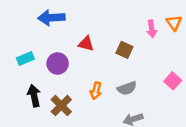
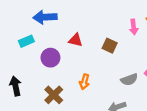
cyan rectangle: (25, 59) -> (26, 41), moved
gray semicircle: (127, 88) -> (129, 80), moved
black arrow: (34, 96) -> (15, 86), moved

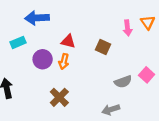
orange arrow: (84, 82) -> (64, 62), moved
brown cross: (54, 95) -> (59, 97), moved

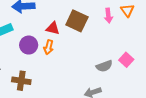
brown square: (103, 47) -> (77, 21), moved, size x1.5
brown cross: (59, 97) -> (21, 81), moved, turned -36

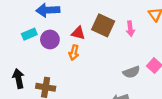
pink arrow: (108, 16) -> (130, 29), moved
purple circle: (29, 45) -> (50, 39), moved

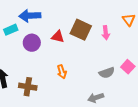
cyan rectangle: (29, 34) -> (11, 30), moved
orange arrow: (74, 53) -> (62, 72), moved, turned -32

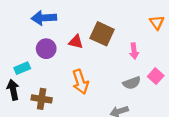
cyan rectangle: (11, 30) -> (22, 68), moved
pink arrow: (106, 33) -> (134, 51), moved
orange arrow: (62, 72) -> (80, 82), size x1.5

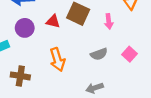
pink arrow: (134, 51) -> (109, 21), moved
gray semicircle: (132, 83) -> (99, 54), moved

